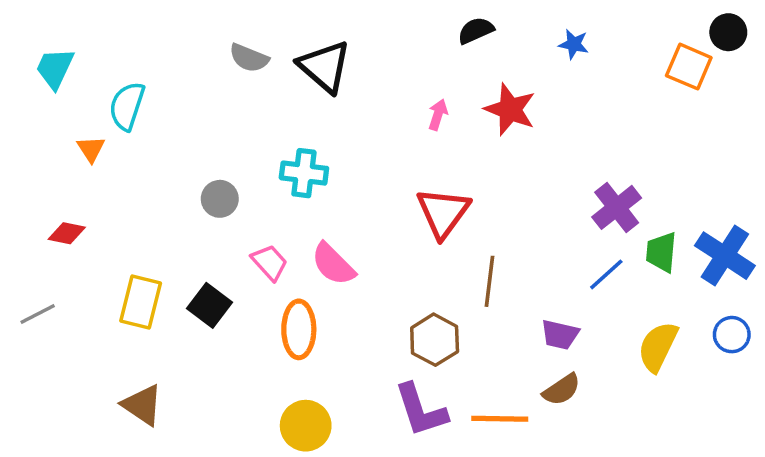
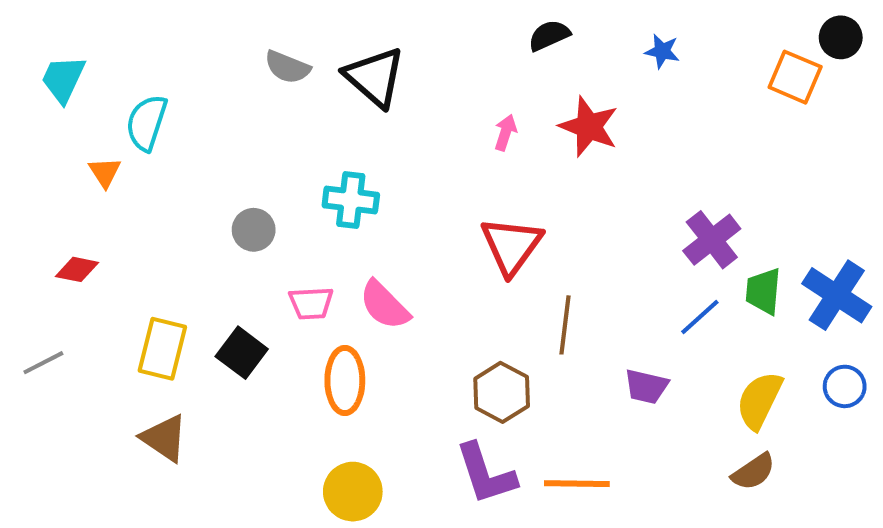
pink trapezoid: (270, 262) -> (311, 303), turned 129
brown semicircle: (562, 390) -> (753, 472), moved
brown triangle: (142, 405) -> (164, 438), moved

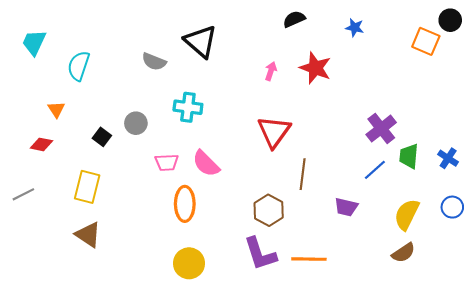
gray semicircle: (287, 67) -> (154, 62), moved
orange triangle: (105, 172) -> (56, 109), moved
blue cross: (837, 295) -> (448, 158), size x0.6
black square: (242, 353) -> (102, 137), moved, size x0.7

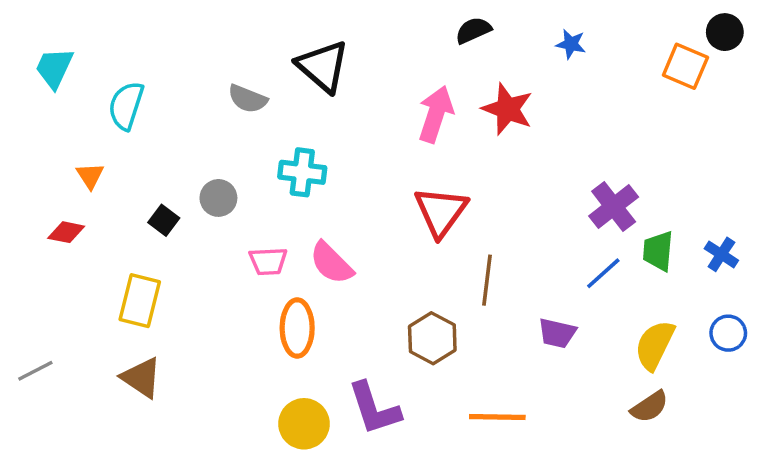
pink arrow: (271, 71) -> (436, 114), size x1.8
gray line: (23, 194) -> (35, 371), moved
purple L-shape: (260, 254) -> (374, 408), moved

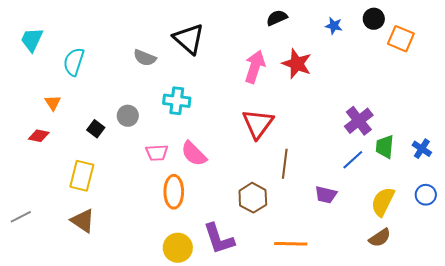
black circle: (725, 32) -> (374, 19), moved

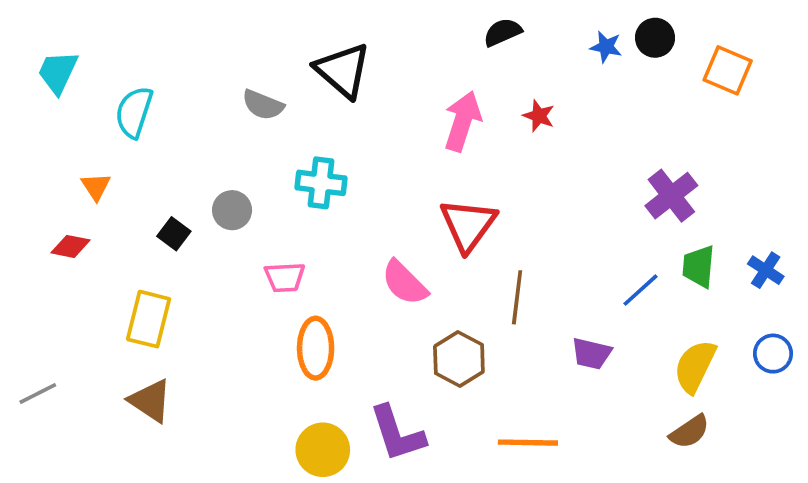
black circle: (374, 19) -> (655, 38), moved
red star: (297, 64) -> (539, 116), size x0.6
purple cross: (359, 121) -> (671, 196), moved
pink semicircle: (194, 154) -> (404, 283), moved

